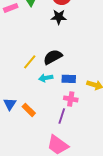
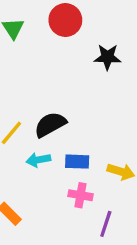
black star: (59, 17) -> (107, 57), moved
purple line: (62, 116) -> (106, 224), moved

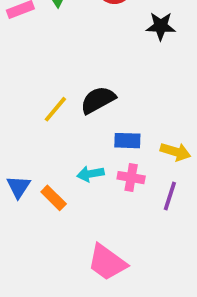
cyan arrow: (38, 160) -> (90, 174), moved
purple line: (106, 224) -> (170, 196), moved

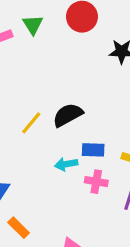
cyan arrow: (90, 174) -> (66, 164), moved
orange rectangle: (54, 198) -> (19, 228), moved

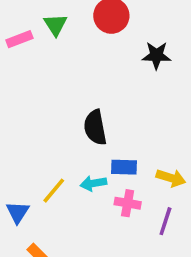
black semicircle: (68, 115) -> (95, 127), turned -72
yellow line: (31, 123) -> (54, 191), moved

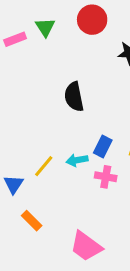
black semicircle: (95, 127) -> (74, 97), moved
blue rectangle: (124, 167) -> (103, 147), turned -65

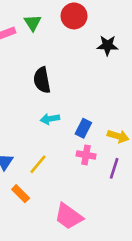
black semicircle: (74, 97) -> (42, 80), moved
cyan arrow: (77, 160) -> (50, 119), moved
yellow line: (44, 166) -> (38, 164), moved

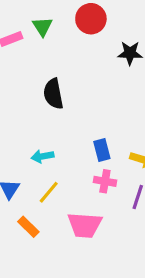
cyan arrow: (50, 119) -> (42, 156), moved
blue rectangle: (83, 128) -> (102, 150), turned -42
pink trapezoid: (69, 216) -> (85, 225), moved, turned -32

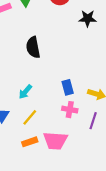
cyan arrow: (42, 156) -> (25, 92), turned -40
orange rectangle: (28, 227) -> (30, 142), moved, turned -64

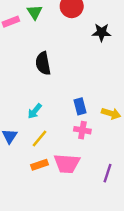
purple line: (93, 121) -> (107, 173), moved

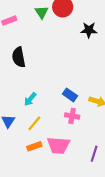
green triangle: (35, 12) -> (42, 12), moved
black semicircle: (43, 63) -> (19, 57), moved
blue rectangle: (80, 106) -> (70, 95), turned -40

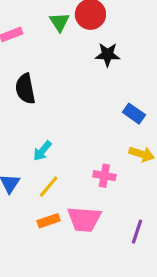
black star: (89, 30) -> (108, 55), moved
blue rectangle: (70, 95) -> (134, 114), moved

